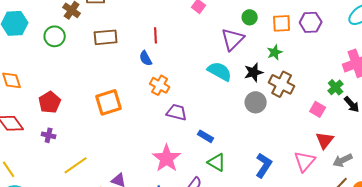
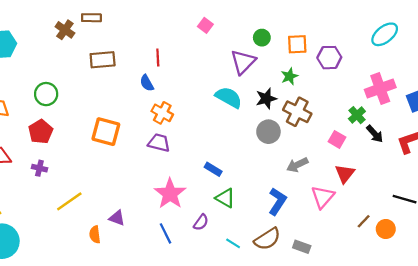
purple hexagon: (311, 22) -> (329, 58), moved
green circle: (55, 36) -> (46, 94), moved
orange square: (109, 102) -> (106, 132), turned 32
purple trapezoid: (177, 112) -> (159, 143), moved
gray arrow: (343, 160) -> (297, 165), moved

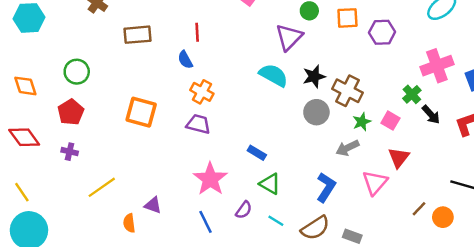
green star: (289, 76) -> (362, 122), moved
cyan line: (233, 243) -> (276, 221), moved

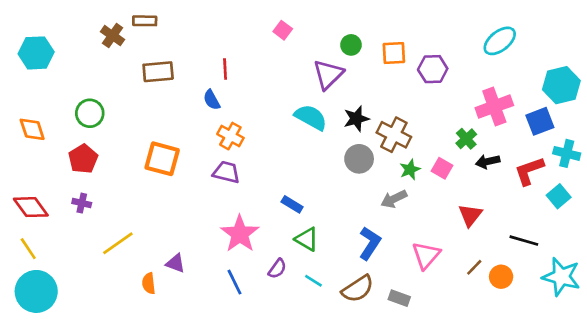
black arrow: (431, 115) -> (488, 161), turned 120
red diamond: (24, 137) -> (31, 207), moved
red triangle: (399, 158) -> (470, 215), moved
pink triangle: (375, 183) -> (426, 255), moved

